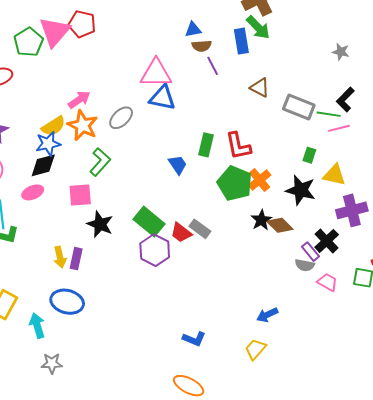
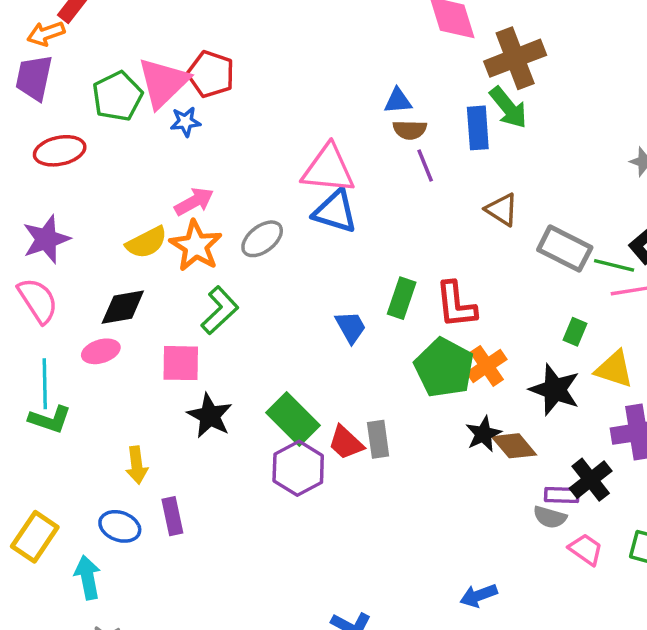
blue star: (48, 144) -> (185, 122), moved, size x0.7
gray rectangle: (200, 229) -> (378, 439), turned 40
purple rectangle: (310, 252) -> (562, 495), turned -54
purple rectangle: (76, 259) -> (172, 516), moved, turned -30
blue ellipse: (67, 302) -> (120, 526), moved, size x0.7

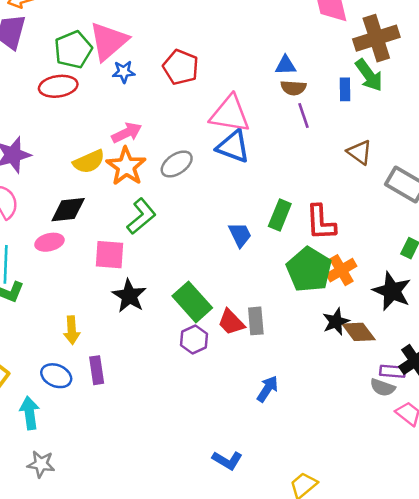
red pentagon: (211, 74) -> (181, 67), moved
blue rectangle: (478, 128) -> (345, 89), size x0.7
red ellipse: (60, 151) -> (58, 86), moved
purple hexagon: (298, 468) -> (194, 339), size x0.7
blue arrow: (479, 595) -> (267, 389), moved, turned 140

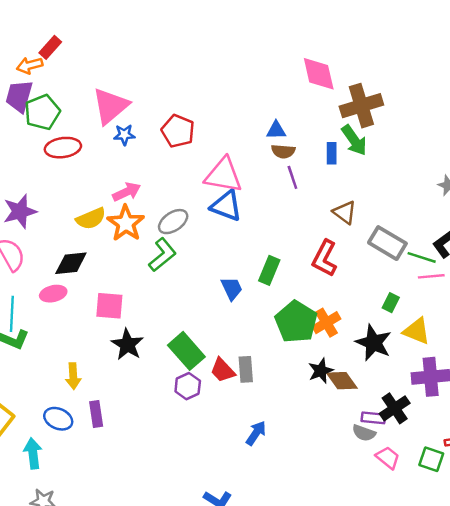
green pentagon: (73, 50) -> (42, 112), moved
green L-shape: (141, 216) -> (162, 255), moved
red L-shape: (321, 222) -> (325, 258), moved, turned 30

